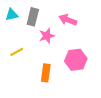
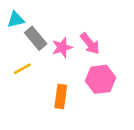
gray rectangle: (33, 17) -> (36, 38), moved, turned -54
pink arrow: (68, 20) -> (90, 44), moved, turned -150

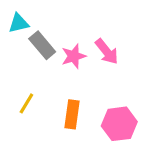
yellow line: (22, 69) -> (26, 103), moved, turned -30
pink hexagon: (101, 79) -> (119, 124), moved

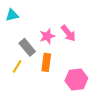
gray rectangle: (42, 45) -> (27, 47), moved
orange rectangle: (72, 114) -> (46, 62), moved

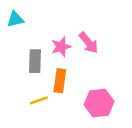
gray rectangle: (27, 47) -> (35, 61), turned 42
yellow line: (17, 66) -> (39, 100), moved, turned 40

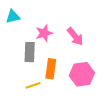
pink star: (61, 47) -> (44, 33), moved
pink hexagon: (99, 103) -> (82, 74), moved

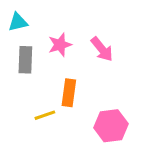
gray rectangle: (30, 52) -> (25, 60), moved
pink hexagon: (82, 74) -> (111, 126), moved

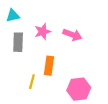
pink arrow: (102, 49) -> (72, 35), turned -30
yellow line: (45, 115) -> (32, 82), turned -56

